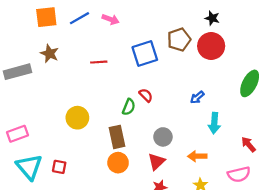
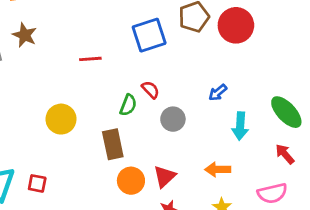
red line: (99, 62) -> (90, 59), moved
green ellipse: (250, 83) -> (286, 112), moved, turned -70
gray circle: (163, 137) -> (173, 119), moved
orange circle: (118, 163) -> (131, 181), moved

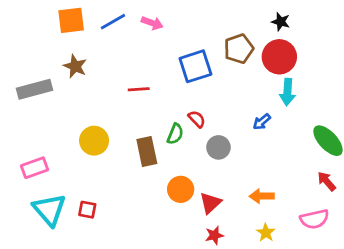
yellow circle: (61, 119) -> (94, 141), moved
cyan arrow: (240, 126) -> (287, 92), moved
brown rectangle: (113, 144) -> (147, 151), moved
orange circle: (131, 181) -> (181, 189), moved

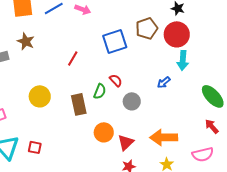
red line: (139, 89) -> (73, 58), turned -56
orange arrow: (262, 196) -> (164, 137), size x1.5

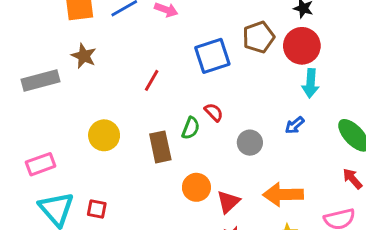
blue arrow: (164, 82) -> (295, 125), moved
gray circle: (132, 101) -> (250, 143), moved

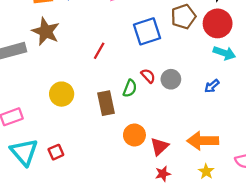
brown star: (84, 56) -> (46, 31), size x1.4
cyan arrow: (311, 83) -> (224, 53), turned -75
gray circle: (250, 143) -> (171, 79), moved
red square: (97, 209) -> (56, 152), turned -35

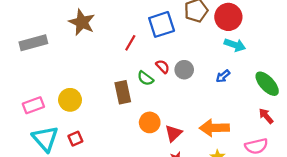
brown star: (46, 31) -> (82, 22), moved
red line: (99, 51) -> (130, 43), moved
green semicircle: (130, 88) -> (145, 78), turned 105
yellow circle: (62, 94) -> (70, 100), moved

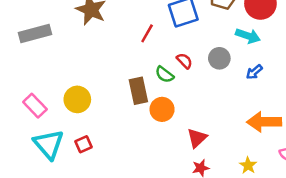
cyan arrow: (235, 45) -> (248, 36), moved
gray circle: (184, 70) -> (219, 58), moved
pink rectangle: (33, 105) -> (35, 106), turned 66
orange circle: (150, 122) -> (162, 109), moved
orange arrow: (214, 128) -> (264, 122), moved

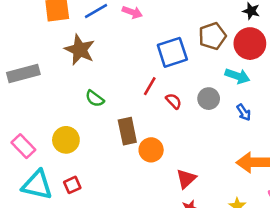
red line: (147, 33) -> (150, 86), moved
blue arrow: (254, 72) -> (244, 112), turned -84
green semicircle: (165, 74) -> (95, 99), moved
cyan triangle: (49, 144) -> (37, 185), turned -36

